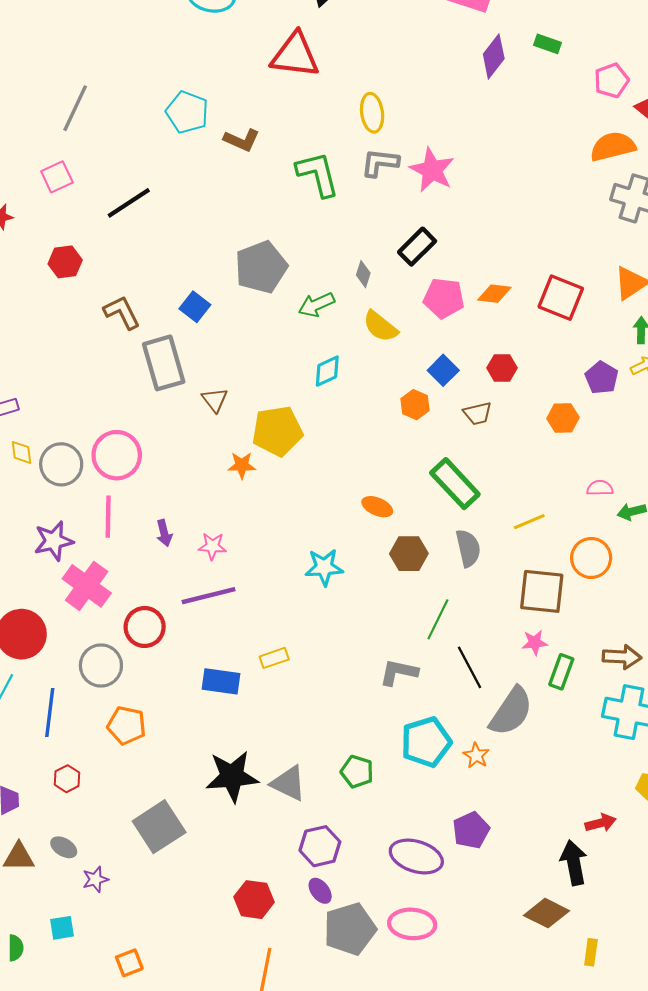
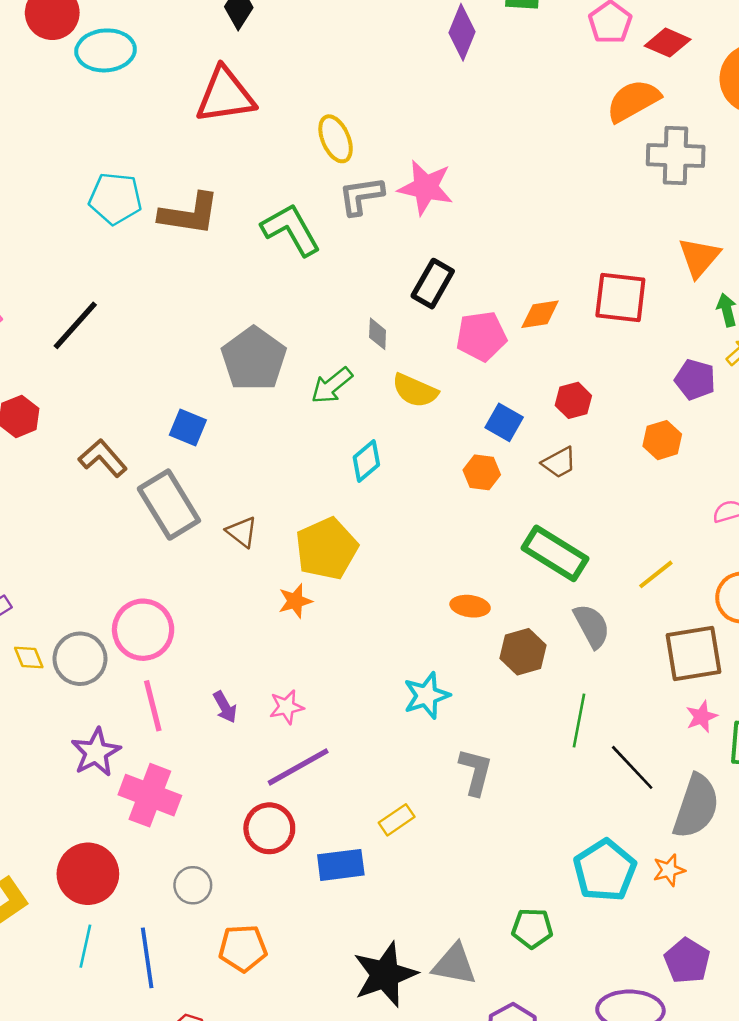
brown L-shape: (242, 140) -> (189, 214), size x1.4
red circle: (145, 627) -> (269, 828), moved
gray circle: (101, 665) -> (193, 885), size x0.7
gray L-shape: (399, 672) -> (476, 772), moved, turned 108
orange star: (476, 755) -> (669, 870), turned -30

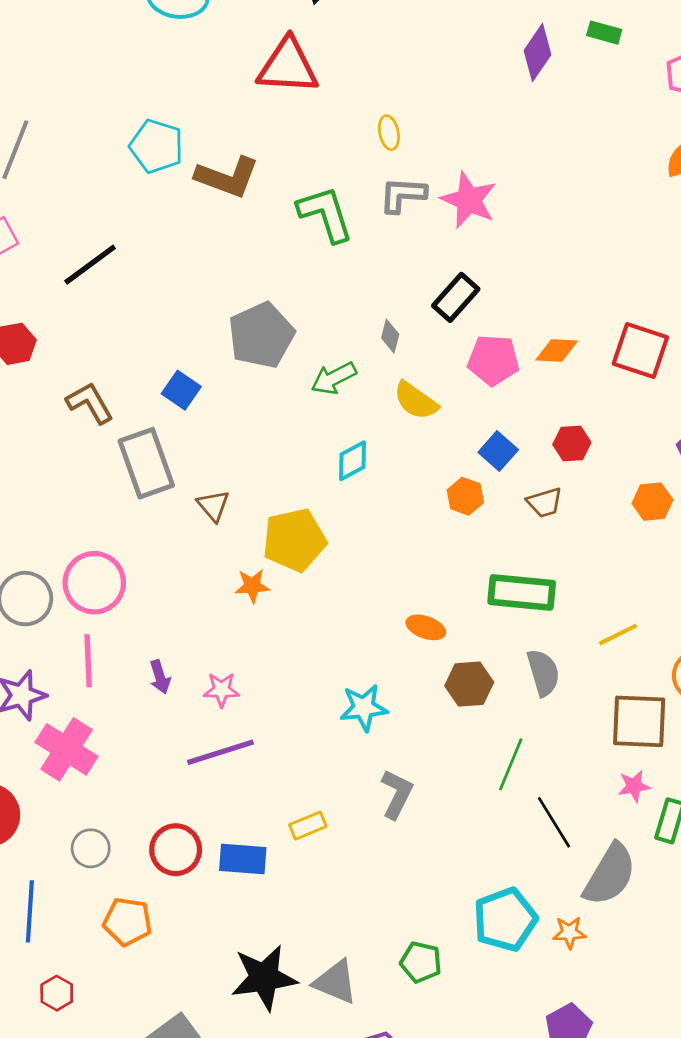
yellow ellipse: (336, 139) -> (389, 133), size x0.7
green rectangle: (555, 553) -> (522, 592), turned -38
red circle: (269, 828) -> (176, 850), moved

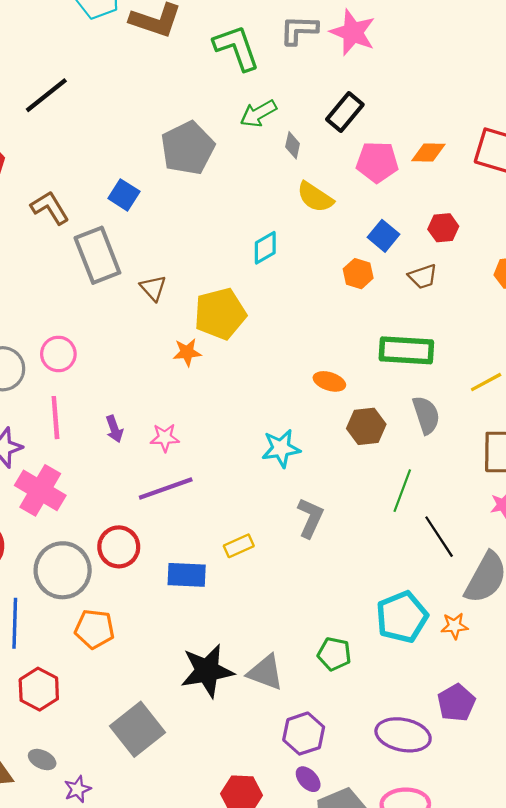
green arrow: (334, 378) -> (258, 113), moved
pink circle: (94, 583) -> (58, 354), size x0.7
gray circle: (91, 848) -> (63, 570), size x1.8
red circle: (176, 850) -> (119, 547), moved
red hexagon: (57, 993) -> (39, 689), size x1.5

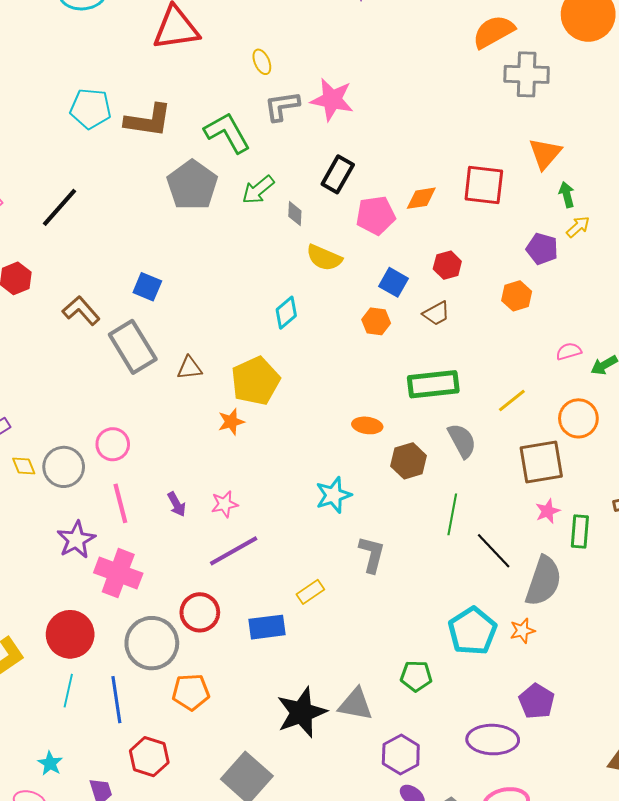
gray pentagon: (188, 148) -> (192, 185), moved
brown triangle: (153, 288) -> (189, 368), turned -44

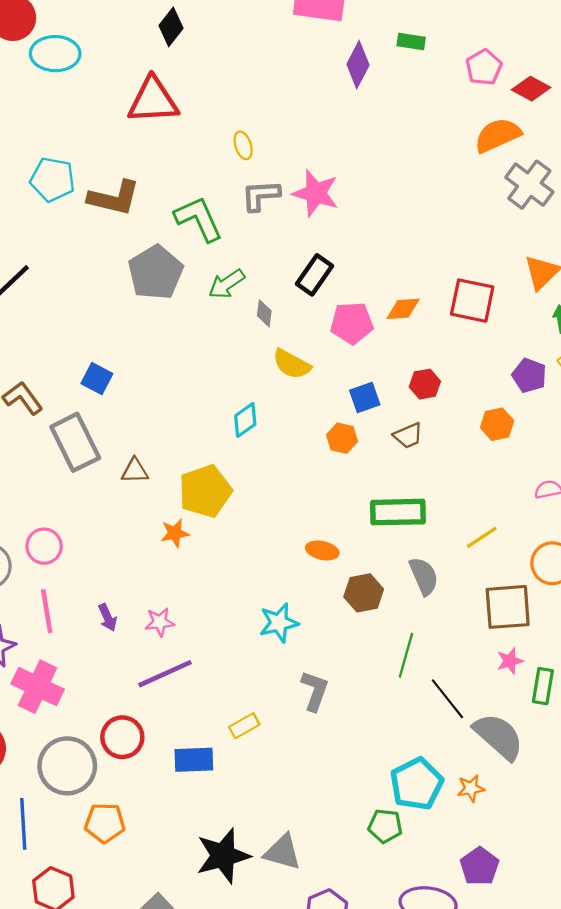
gray cross: (527, 74) -> (529, 185), turned 30
blue square: (394, 282) -> (365, 398), turned 36
gray semicircle: (543, 581) -> (499, 736), turned -72
green pentagon: (416, 676) -> (385, 826), moved

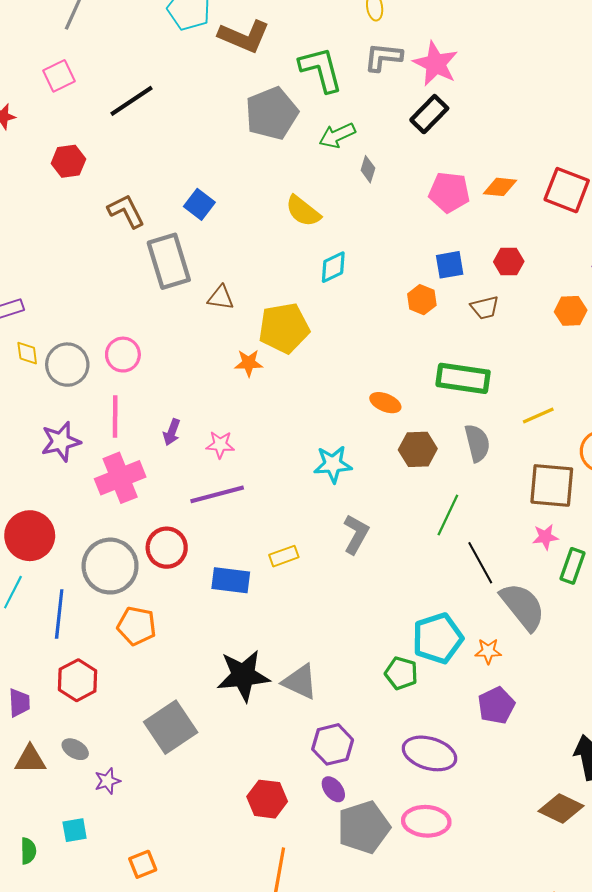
black rectangle: (315, 275) -> (429, 114), moved
yellow semicircle: (292, 364) -> (303, 211), moved
purple arrow: (108, 618) -> (172, 432), turned 35
pink cross: (38, 687) -> (120, 478), moved, turned 33
purple pentagon: (480, 866) -> (496, 705), moved

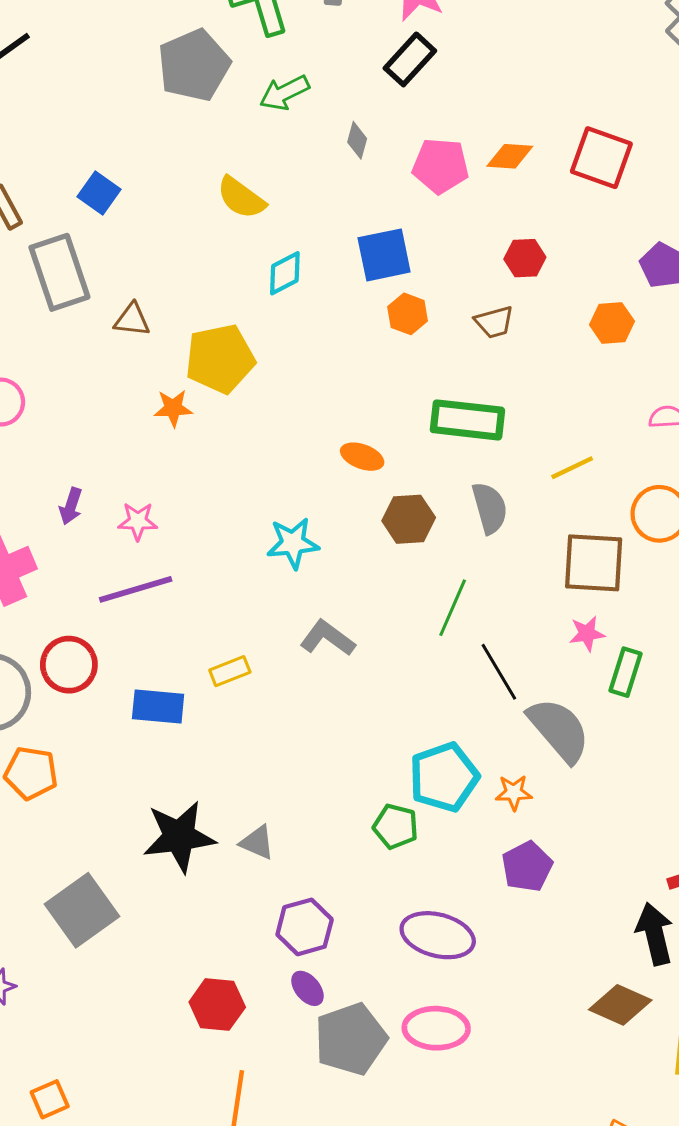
gray diamond: (368, 169) -> (357, 140), moved
blue square: (450, 265) -> (384, 255), moved, size x1.4
gray L-shape: (356, 534) -> (327, 638), turned -81
gray triangle: (300, 682) -> (257, 842), size x0.7

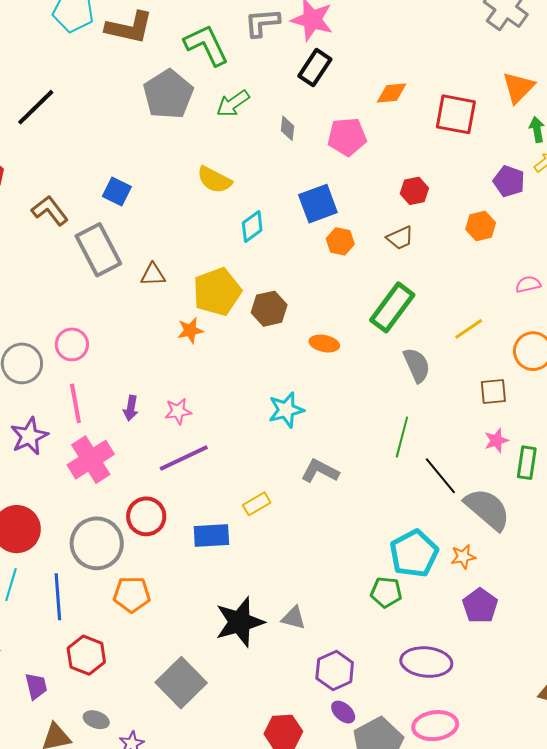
orange diamond: (510, 156) -> (392, 93), moved
green rectangle: (467, 420) -> (392, 307), turned -51
brown hexagon: (409, 519) -> (269, 309), moved
brown square: (594, 563) -> (493, 392), size x0.6

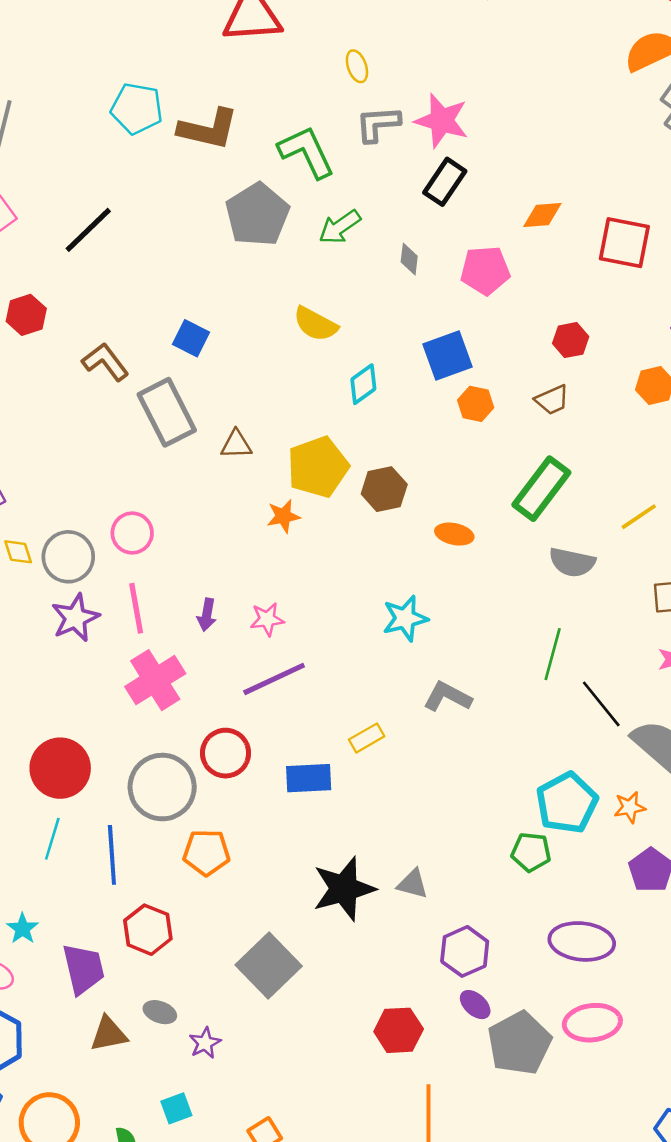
gray semicircle: (417, 365) -> (572, 562), turned 126
purple star: (29, 436) -> (75, 618), moved
purple trapezoid: (36, 686) -> (83, 969), size x1.5

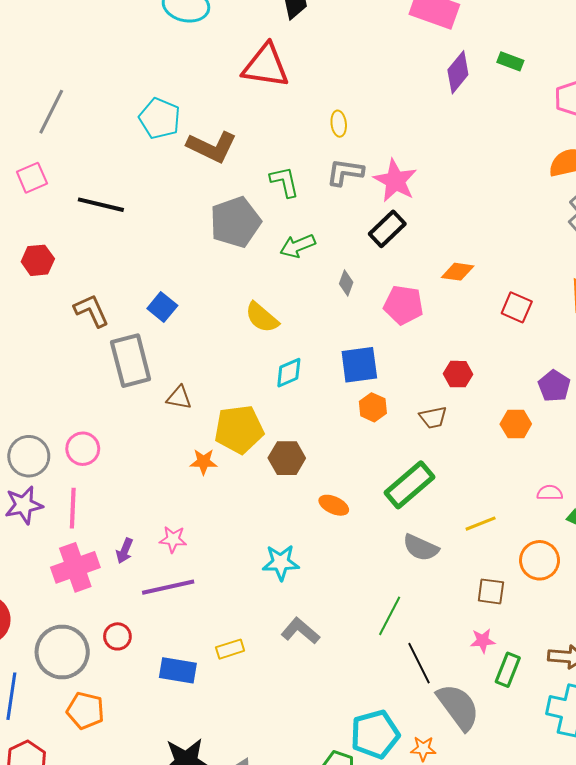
green L-shape: (306, 152) -> (285, 182), size x0.7
black line: (88, 230) -> (101, 205), turned 45
red square: (624, 243) -> (517, 307), size x0.7
purple arrow: (207, 615) -> (125, 551), moved
red circle: (226, 753) -> (117, 636), size x0.7

